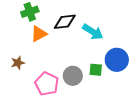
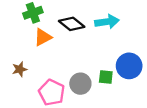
black diamond: (65, 22) -> (72, 24), turned 45
cyan arrow: (93, 32) -> (107, 22), moved, turned -40

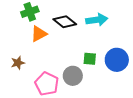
green square: (106, 77) -> (90, 59), moved

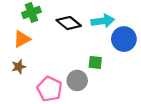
orange triangle: (39, 34) -> (22, 39), moved
blue circle: (117, 60) -> (124, 39), moved

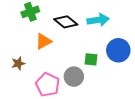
orange triangle: (22, 39) -> (43, 41), moved
blue circle: (124, 39) -> (118, 50), moved

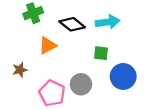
blue circle: (118, 50) -> (123, 76), moved
green square: (91, 59) -> (101, 53), moved

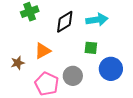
black diamond: (72, 24) -> (65, 22), turned -70
orange triangle: (48, 45) -> (43, 51), moved

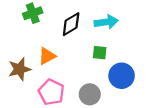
brown star: (18, 63) -> (20, 69), size x1.5
gray circle: (73, 76) -> (90, 94), moved

